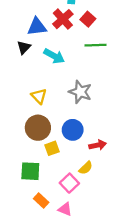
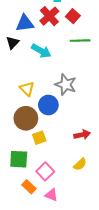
blue circle: (73, 130) -> (48, 105), moved
yellow semicircle: (86, 168) -> (80, 164), moved
pink square: (69, 183) -> (45, 171), moved

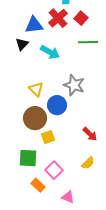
red arrow: (82, 135) -> (90, 134), turned 56
pink triangle: (51, 195) -> (68, 197), moved

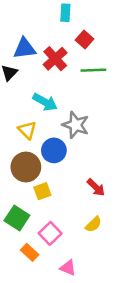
red cross: (58, 18) -> (55, 59), moved
cyan arrow: (50, 52) -> (45, 102), moved
green square: (28, 158) -> (17, 218), turned 30

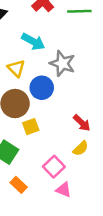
yellow semicircle: (93, 224) -> (81, 148), moved
pink square: (50, 233) -> (54, 167), moved
pink triangle: (68, 268) -> (64, 190), moved

